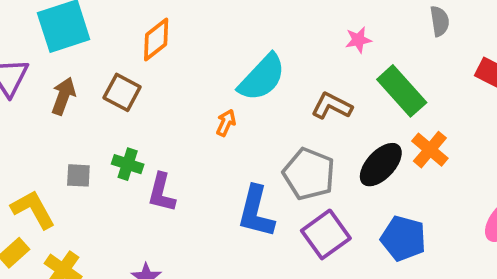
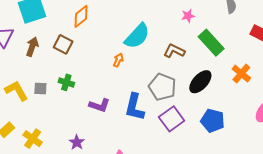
orange cross: (430, 150) -> (241, 74), moved
purple L-shape: (162, 193) -> (99, 105), moved, turned -85
yellow L-shape: (33, 209) -> (16, 91), moved

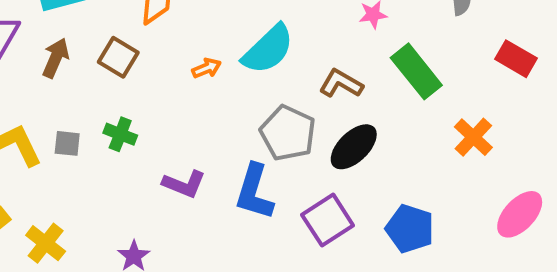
orange arrow: (118, 60) -> (207, 68), moved, turned 40
black ellipse: (200, 82) -> (354, 147), moved
gray pentagon: (162, 87) -> (288, 133), moved

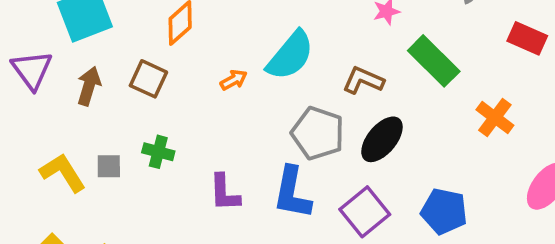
purple L-shape: (184, 184) -> (224, 193), turned 72

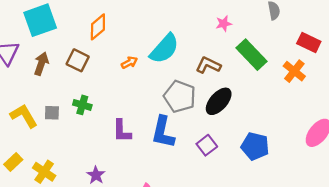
orange cross: (495, 118) -> (294, 71), moved
purple square: (365, 212) -> (207, 145), size x0.7

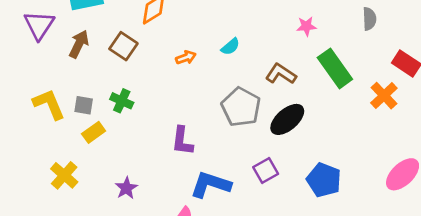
cyan semicircle: (164, 49) -> (230, 47), size x0.5
purple L-shape: (122, 131) -> (182, 141), moved
blue L-shape: (163, 132) -> (211, 185), moved, turned 88
yellow rectangle: (13, 162) -> (94, 132), moved

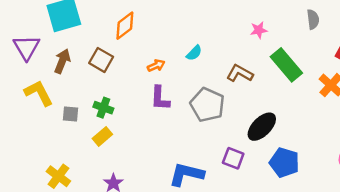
yellow L-shape: (49, 104) -> (39, 93), moved
black ellipse: (287, 119) -> (262, 127), moved
yellow rectangle: (94, 132) -> (102, 136), moved
purple L-shape: (182, 141) -> (160, 98), moved
purple square: (266, 170) -> (233, 158), turned -35

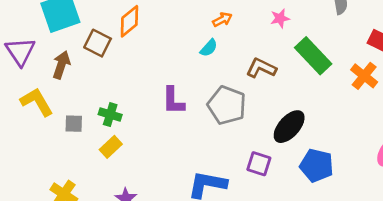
brown square: (101, 60) -> (98, 43), moved
orange arrow: (156, 66) -> (222, 19), moved

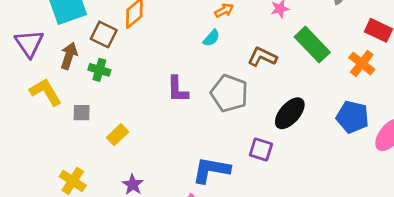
green cross: (110, 115) -> (99, 70), moved
blue pentagon: (317, 165) -> (352, 117), moved

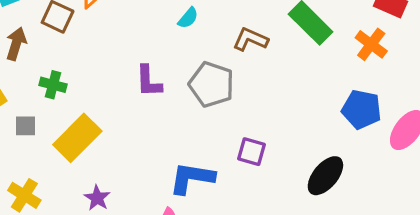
green cross: (99, 70) -> (53, 85), moved
gray square: (82, 113) -> (25, 126), moved
black ellipse: (290, 113) -> (325, 176), moved
yellow rectangle: (118, 135) -> (77, 138), size x1.8

